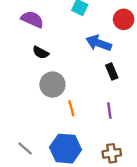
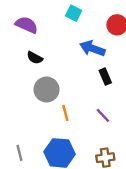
purple line: (109, 111) -> (103, 115), turned -35
gray line: (25, 149) -> (20, 153), turned 35

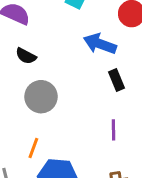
orange line: (65, 113) -> (33, 148), moved, turned 35
purple line: (103, 115) -> (113, 130), turned 42

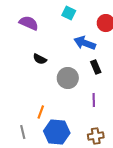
black semicircle: (26, 56) -> (40, 59), moved
gray circle: (41, 97) -> (68, 78), moved

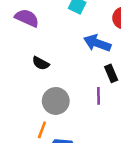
gray circle: (68, 78) -> (56, 101), moved
purple line: (94, 100) -> (99, 96), moved

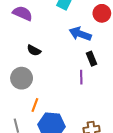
gray circle: (56, 101) -> (22, 78), moved

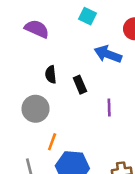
black semicircle: (34, 50) -> (51, 74), turned 56
black rectangle: (92, 59) -> (80, 85), moved

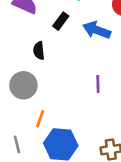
black rectangle: (80, 85) -> (61, 21), moved, turned 60

